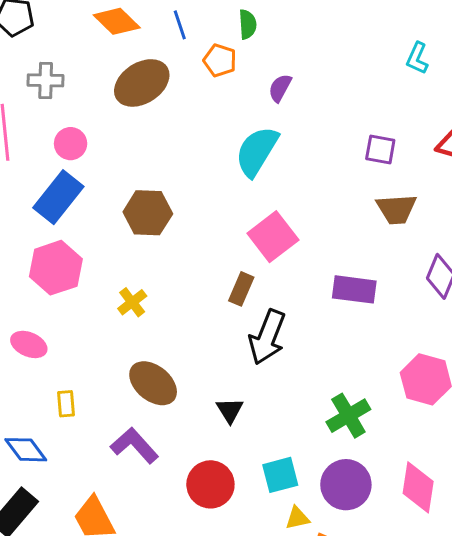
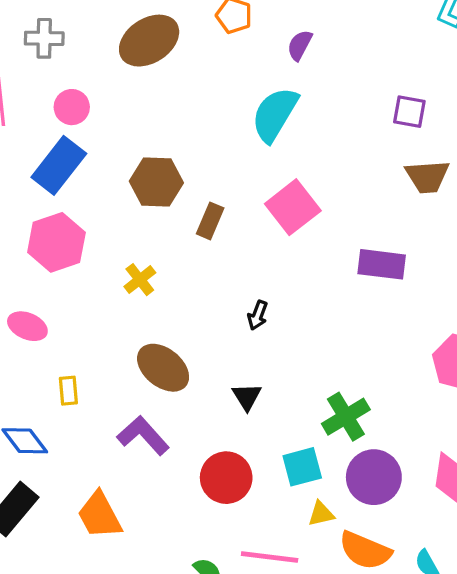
brown rectangle: (241, 289) -> (210, 221), moved
black arrow: (267, 337) -> (258, 315), moved, size x0.5
green cross: (348, 416) -> (346, 417), moved

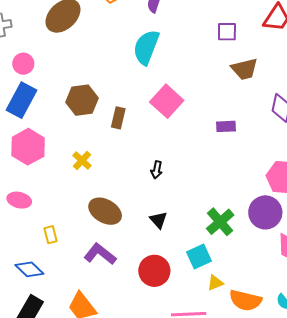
purple rectangle: (382, 264) -> (226, 126), size x0.7
purple circle: (374, 477) -> (265, 212), moved

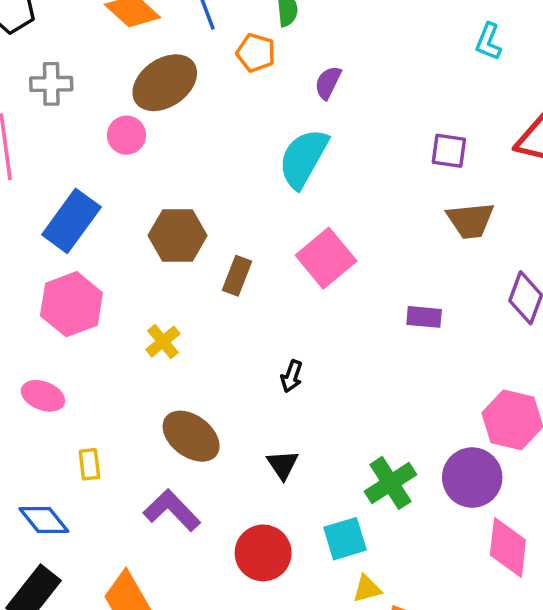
pink circle: (23, 64) -> (126, 135), moved

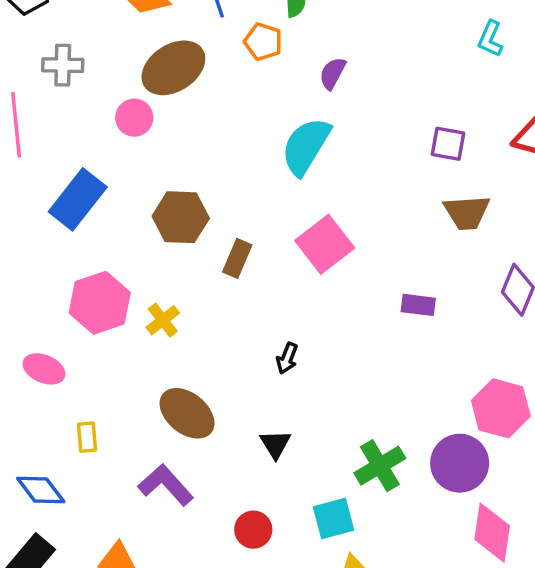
pink hexagon: (71, 304) -> (100, 303), moved
red circle: (263, 553) -> (253, 530), size x0.7

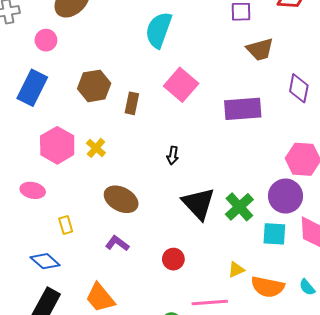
pink circle: (134, 118) -> (46, 40), moved
purple rectangle: (418, 305) -> (243, 109), size x1.8
black triangle: (275, 444) -> (198, 204), moved, size x1.8
purple L-shape: (166, 485) -> (117, 243), size x0.7
cyan square: (334, 518) -> (274, 234), moved, turned 30

